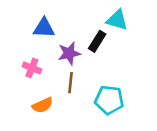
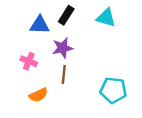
black rectangle: (97, 41) -> (66, 15), moved
cyan pentagon: (109, 100) -> (113, 90), moved

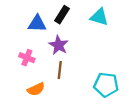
purple star: (63, 48) -> (59, 45), turned -30

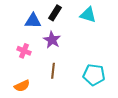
brown line: (60, 70) -> (53, 71), moved
orange semicircle: (36, 89) -> (22, 86), moved

